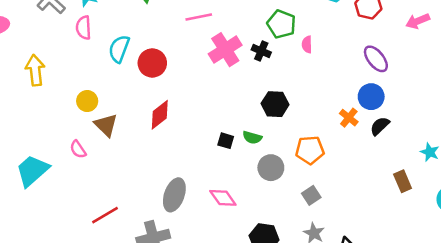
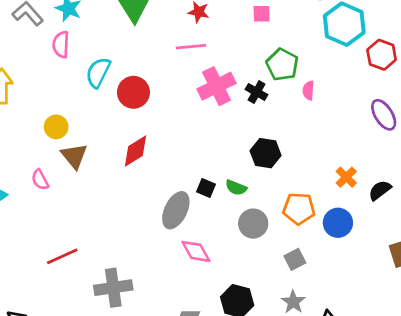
blue circle: (371, 97) -> (338, 223), moved
gray ellipse: (174, 195) -> (176, 210), moved

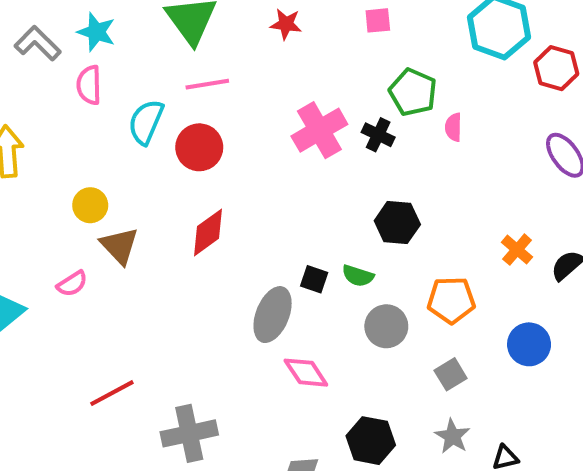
pink line: (191, 47) -> (207, 84), moved
pink semicircle: (40, 180) -> (72, 284), turned -90
blue circle: (338, 223) -> (529, 344), moved

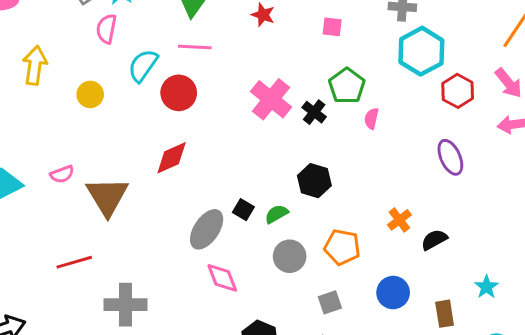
pink cross: (319, 130) -> (271, 99), turned -33
yellow circle: (90, 205) -> (90, 94), moved
brown triangle: (119, 246) -> (107, 196), moved, size x1.4
green semicircle: (358, 276) -> (276, 214), turned 120

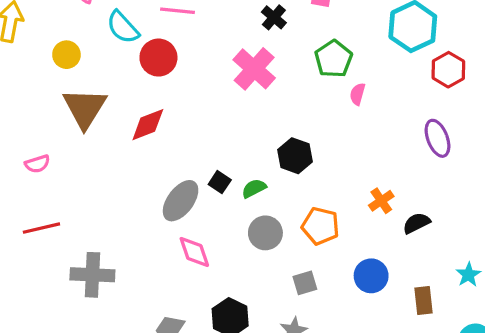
cyan semicircle: (143, 65) -> (123, 27), turned -80
black cross: (314, 112) -> (274, 17), moved
pink semicircle: (62, 174) -> (37, 164), moved
brown triangle: (107, 196) -> (85, 108), moved

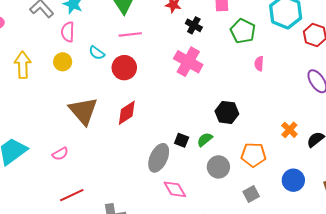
cyan semicircle: (123, 27) -> (97, 53), size x0.7
yellow circle: (66, 55) -> (63, 62), moved
green pentagon: (334, 59) -> (243, 31), moved

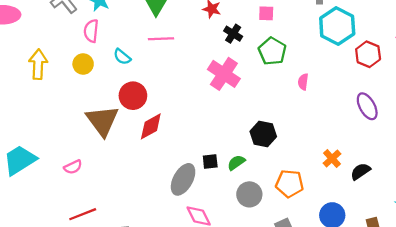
green pentagon: (243, 31) -> (272, 51), moved
red circle: (124, 68) -> (133, 96), moved
black square: (182, 140) -> (210, 162), turned -32

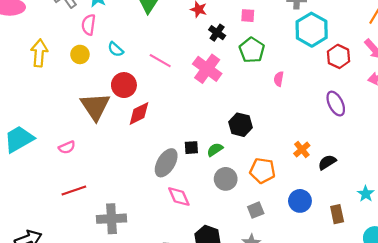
pink line: (161, 39) -> (160, 61), moved, turned 30

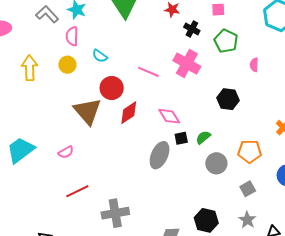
pink line: (160, 61) -> (148, 72), moved
black hexagon: (241, 125) -> (228, 99), moved
pink diamond: (179, 197) -> (169, 116), moved

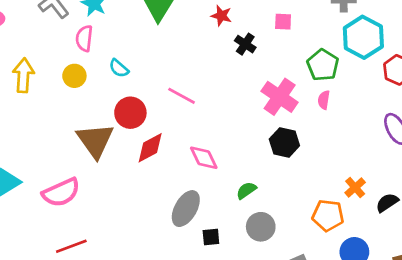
green pentagon: (226, 41) -> (323, 65), moved
pink cross: (187, 63) -> (280, 97), moved
black square: (181, 138) -> (211, 237), moved
orange pentagon: (250, 151) -> (328, 215), moved
pink semicircle: (66, 152) -> (61, 192), size x1.8

